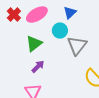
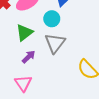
gray triangle: (77, 46) -> (55, 43), moved

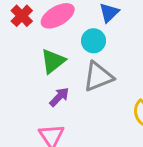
gray triangle: (55, 43) -> (98, 77), turned 30

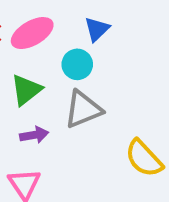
purple arrow: (59, 97) -> (34, 135), turned 35

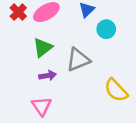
cyan circle: (77, 64) -> (106, 29), moved

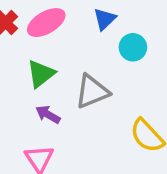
purple arrow: (48, 76) -> (48, 115), turned -140

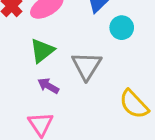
gray triangle: (92, 92) -> (87, 66), turned -36

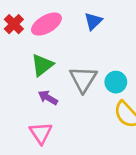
cyan circle: (122, 28) -> (116, 82), moved

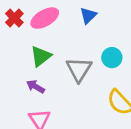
cyan circle: (116, 82) -> (112, 58), moved
purple arrow: (48, 98) -> (35, 87), moved

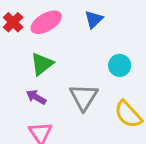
gray triangle: (79, 69) -> (84, 97), moved

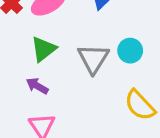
gray triangle: (84, 97) -> (93, 59), moved

